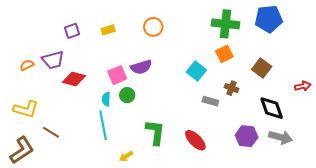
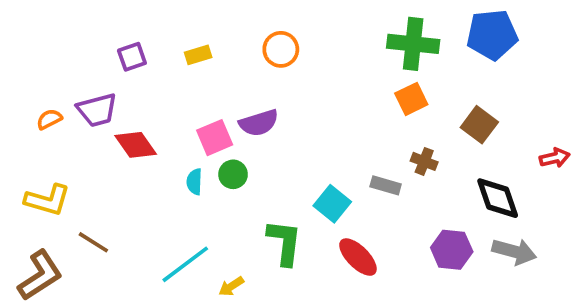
cyan square: (196, 71) -> (332, 204), moved
red diamond: (74, 79) -> (136, 145), turned 40
cyan line: (103, 125) -> (185, 264), moved, turned 64

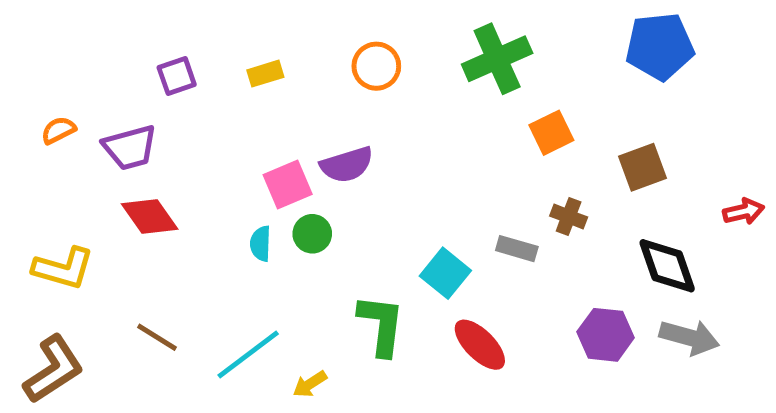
green cross: (413, 44) -> (497, 59), moved, turned -30
orange semicircle: (49, 119) -> (58, 130), moved
brown square: (479, 125) -> (643, 167), turned 33
red diamond: (136, 145) -> (150, 217), moved
brown line: (93, 242) -> (157, 337), moved

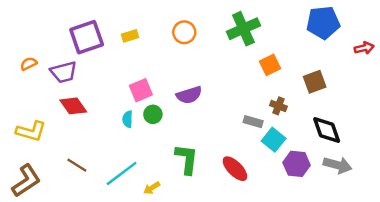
purple square: (177, 76) -> (87, 37), size x1.8
purple semicircle: (347, 165) -> (189, 95), moved
red arrow: (744, 212) -> (364, 48), moved
cyan square: (445, 273) -> (274, 140), moved

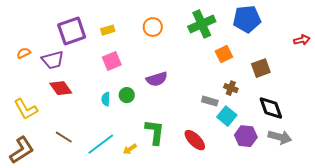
blue pentagon: (323, 23) -> (247, 19), moved
pink square: (141, 90) -> (112, 61), moved
yellow L-shape: (31, 131) -> (26, 109), turned 45
yellow arrow: (152, 188) -> (130, 149), moved

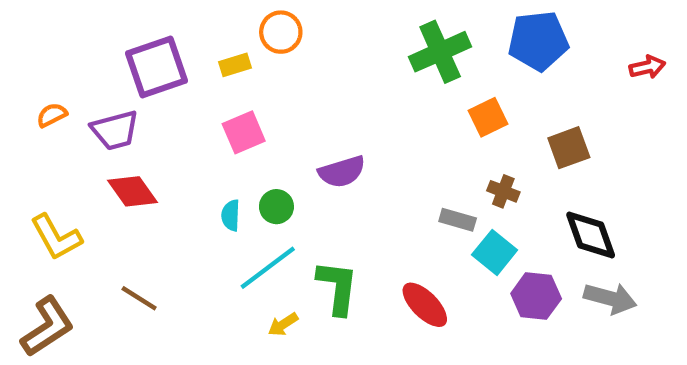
orange circle: (153, 27) -> (281, 32), moved
red arrow: (302, 40) -> (647, 67), moved
cyan line: (101, 144) -> (268, 268), moved

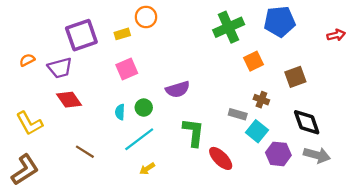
green L-shape: (338, 287) -> (194, 132), moved
brown line: (139, 298) -> (85, 152), moved

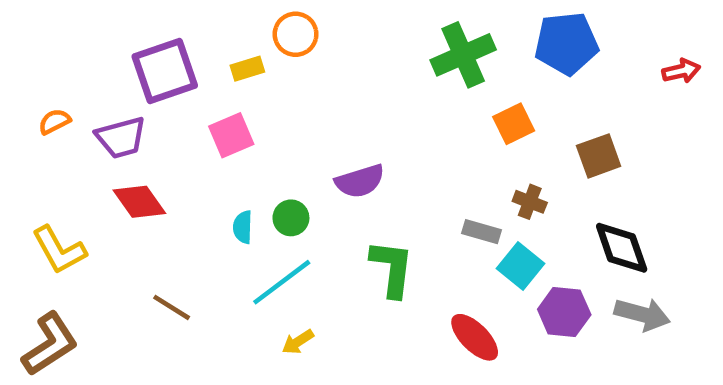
pink square: (127, 69) -> (231, 135), moved
red ellipse: (221, 158) -> (475, 337), moved

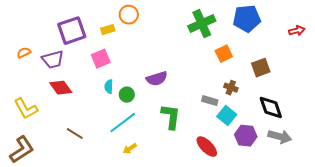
cyan semicircle: (243, 227) -> (109, 87), moved

